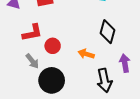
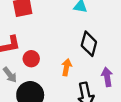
orange arrow: (86, 54) -> (66, 67), turned 84

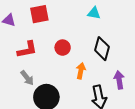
red circle: (31, 59) -> (63, 48), moved

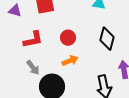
orange arrow: (81, 71) -> (70, 61), moved, turned 56

